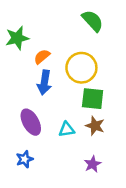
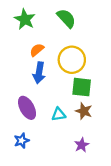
green semicircle: (93, 21) -> (66, 18), moved
green star: (17, 38) -> (25, 19), moved, turned -30

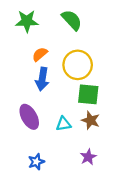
green star: (25, 19) -> (27, 21), turned -30
blue star: (22, 141) -> (36, 162), moved

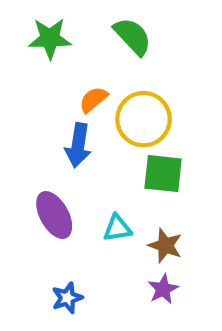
orange semicircle: (40, 54) -> (93, 100), moved
brown star: (91, 120) -> (165, 246), moved

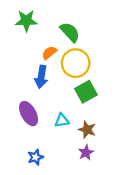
green semicircle: (133, 36) -> (70, 32), moved
green square: (163, 174) -> (86, 92), turned -35

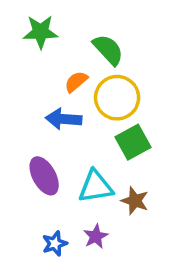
blue arrow: (41, 77) -> (64, 119), turned 85
cyan triangle: (62, 120) -> (96, 187), size x1.5
purple star: (86, 153) -> (96, 236), moved

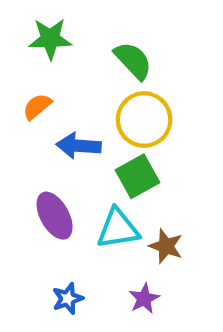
orange semicircle: (76, 82) -> (37, 106), moved
green square: (133, 142) -> (138, 176), moved
purple star: (96, 236) -> (144, 299), moved

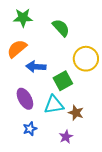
orange semicircle: (37, 106) -> (17, 49), size x1.5
yellow circle: (144, 120) -> (86, 59), moved
blue star: (68, 299) -> (30, 129), moved

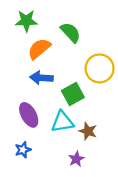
orange semicircle: (17, 49) -> (39, 49), moved
blue star: (30, 129) -> (23, 150), moved

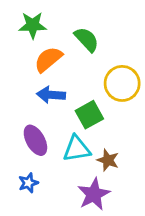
purple star: (76, 159) -> (94, 194), size x1.6

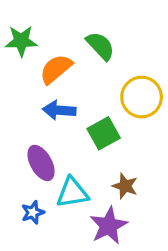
green star: (33, 25) -> (21, 41), moved
cyan triangle: (77, 149) -> (72, 193), moved

